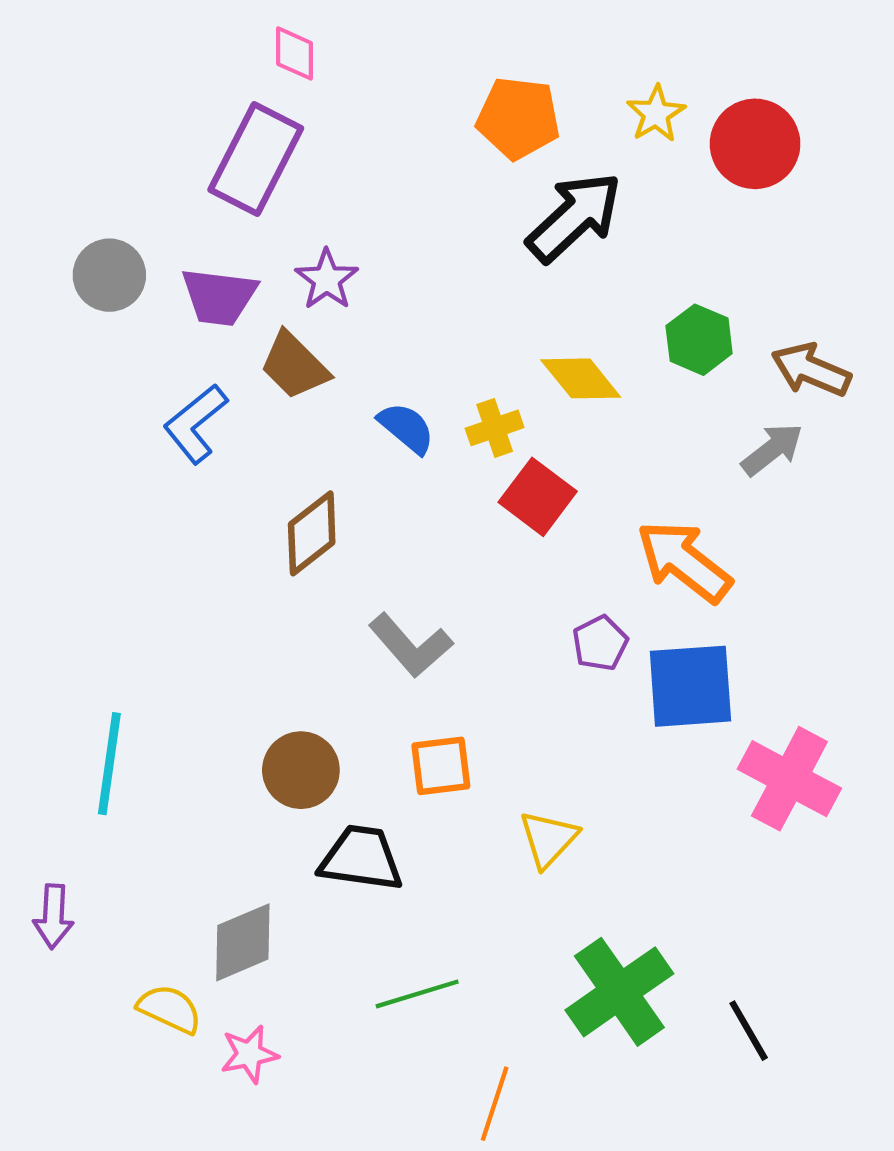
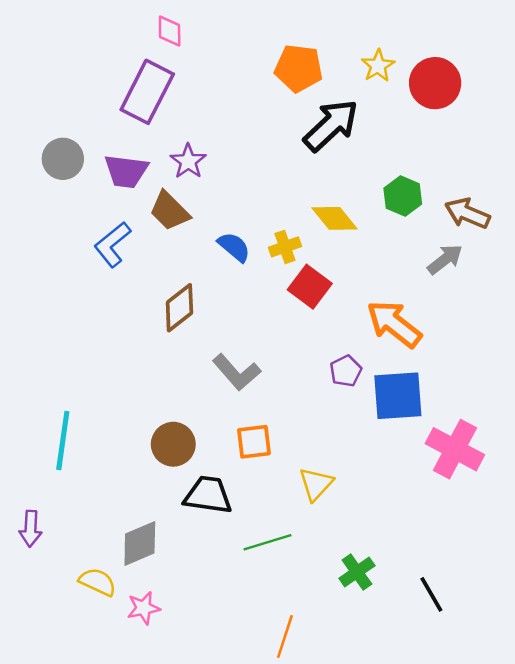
green cross: (619, 992) -> (357, 572), size x0.6
green line: (417, 994) -> (268, 542), moved

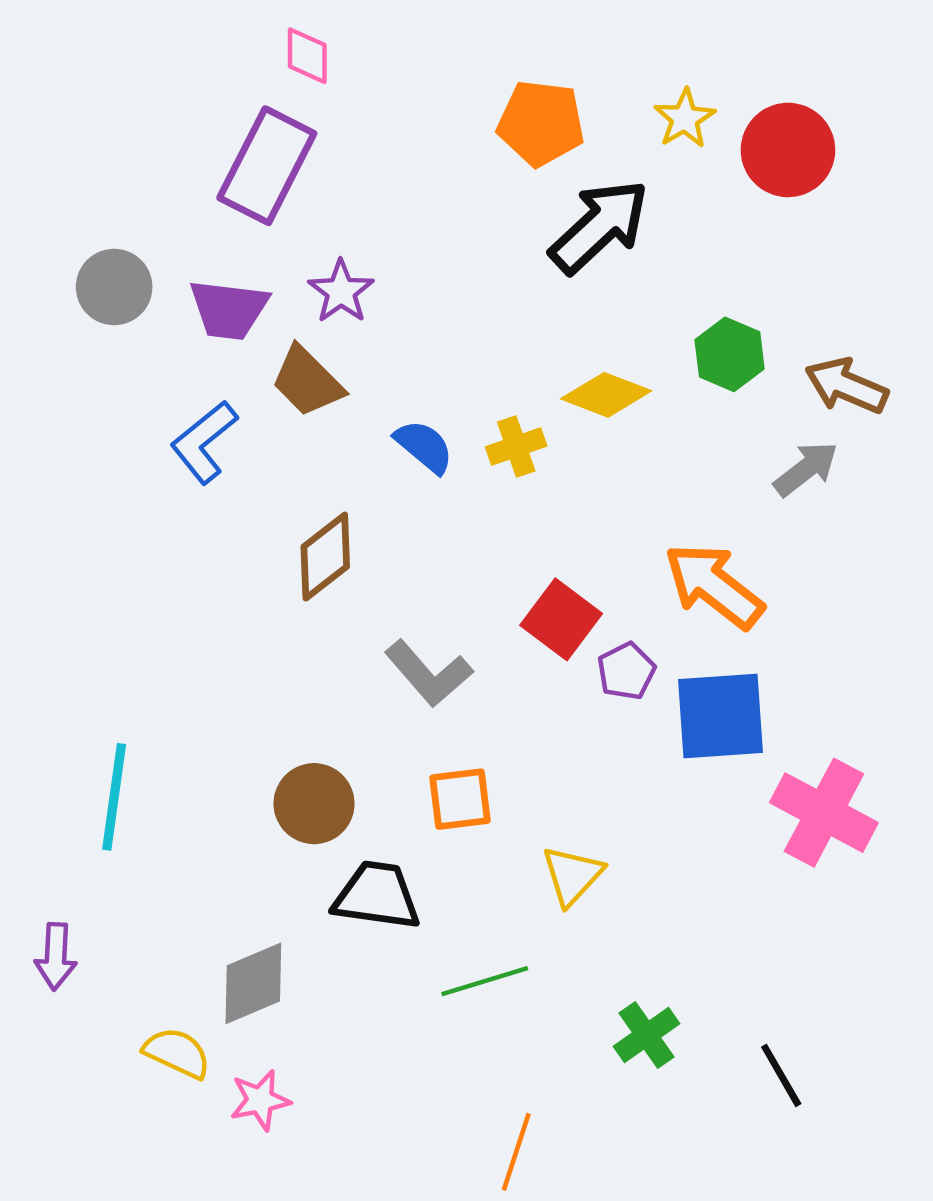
yellow diamond: (335, 218) -> (606, 395), turned -30
red square: (310, 287) -> (561, 619), moved

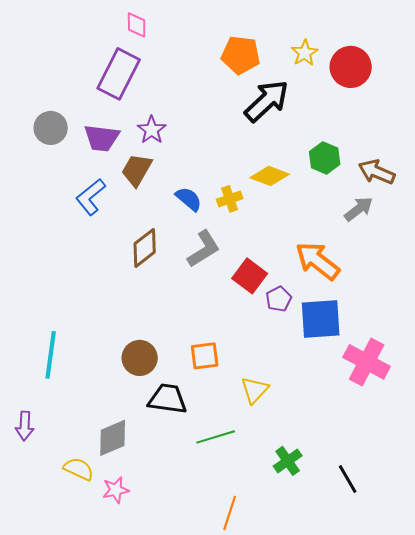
brown trapezoid: (307, 381) -> (137, 170), turned 75
gray L-shape: (429, 673) -> (204, 249), moved, turned -81

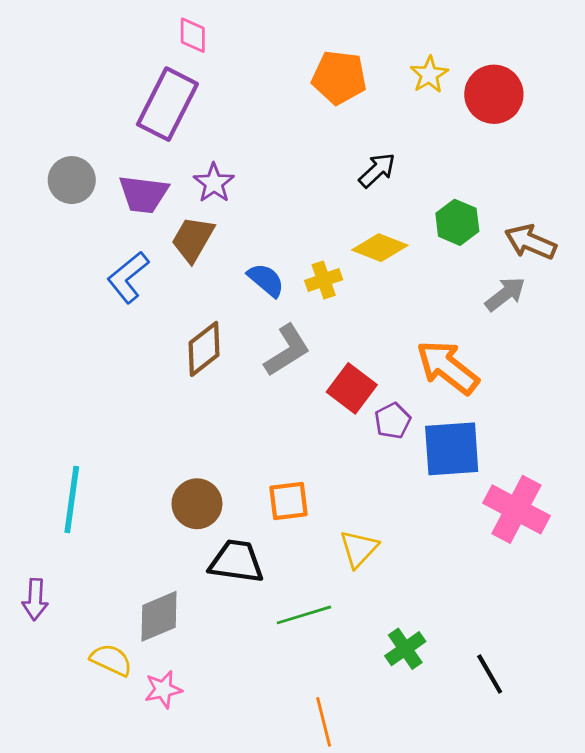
black arrow: (267, 101) -> (377, 170), moved, size x0.6
orange line: (230, 513) -> (324, 722), turned -32

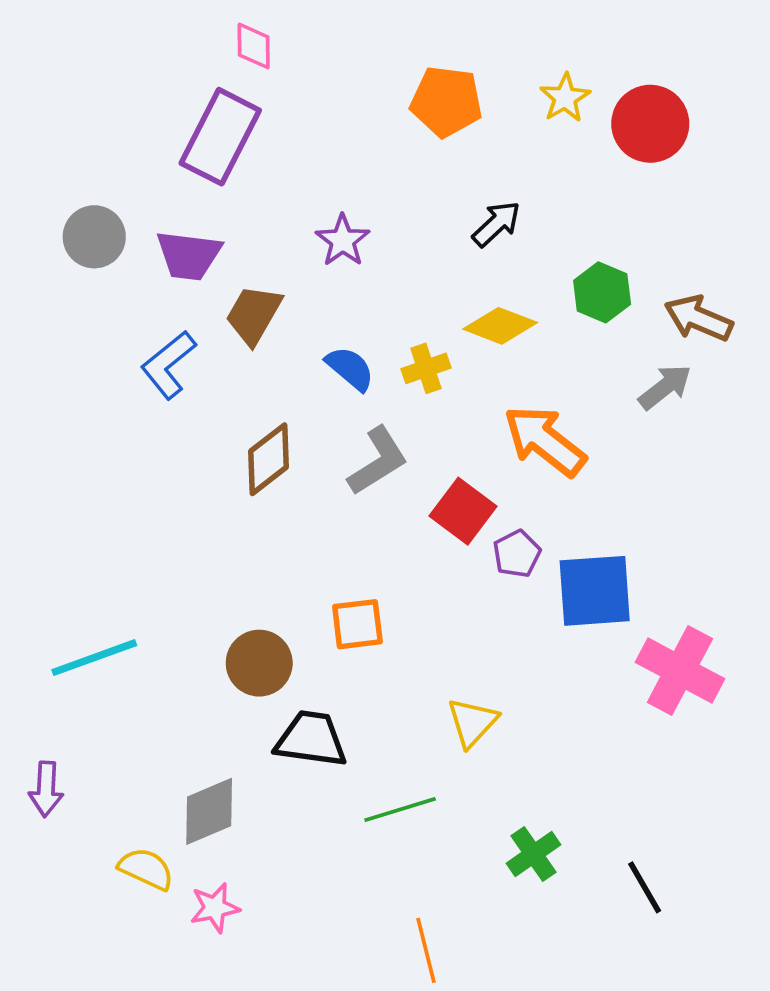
purple star: (214, 183) -> (343, 241), moved
orange arrow: (447, 367) -> (545, 441), moved
cyan line: (72, 500) -> (94, 658), turned 62
orange square: (288, 501) -> (357, 624), moved

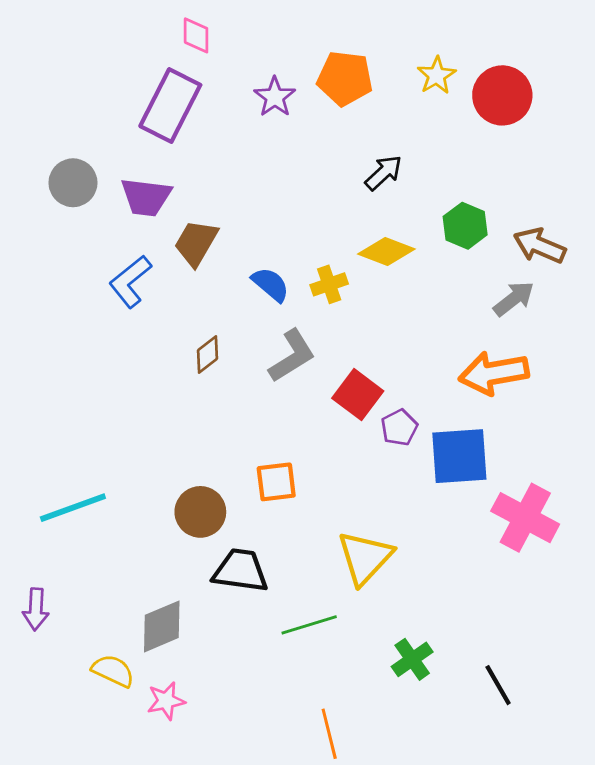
purple star: (343, 241) -> (275, 97), moved
orange arrow: (545, 441) -> (494, 373), moved, turned -48
brown diamond: (268, 459) -> (208, 354), size x0.7
yellow triangle: (472, 722) -> (365, 558), size x1.4

